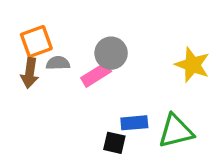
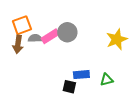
yellow star: (192, 65) -> (117, 39), turned 30
pink rectangle: (96, 75) -> (50, 36), moved
green triangle: (176, 131) -> (107, 80), size x0.6

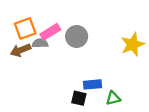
pink rectangle: (50, 36) -> (50, 32), moved
brown arrow: (18, 44) -> (21, 50), turned 60
green triangle: (107, 80) -> (113, 98), moved

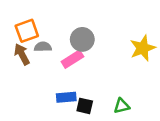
pink rectangle: (50, 32) -> (72, 59), moved
brown arrow: (21, 50) -> (22, 54), turned 84
blue rectangle: (93, 84) -> (66, 97), moved

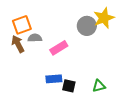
gray circle: (82, 39) -> (87, 26), moved
yellow star: (143, 48) -> (104, 18), moved

